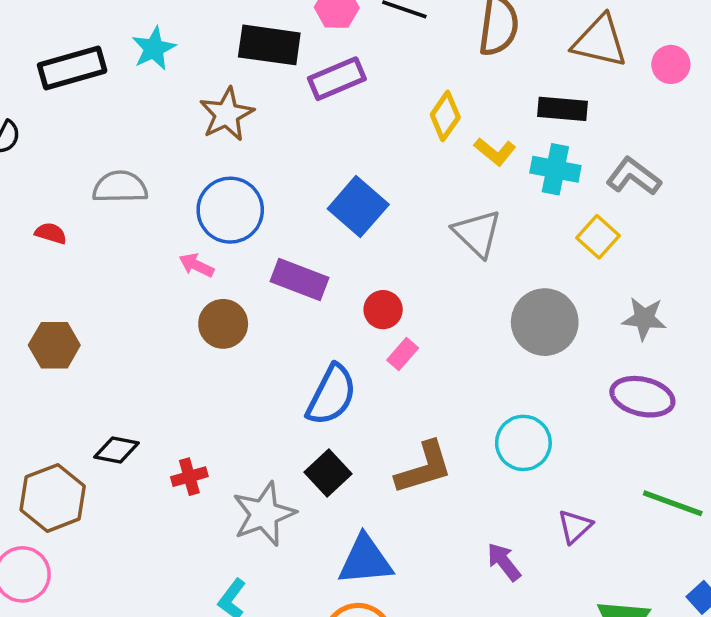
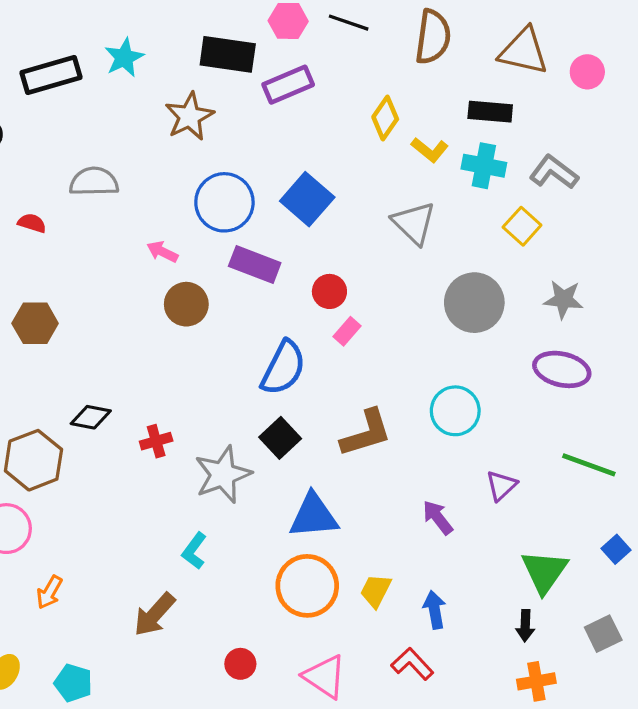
blue circle: (230, 210) -> (224, 202), moved

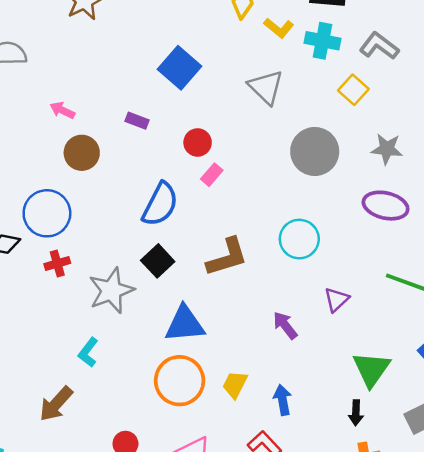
blue circle: (224, 202) -> (47, 213), moved
purple rectangle: (255, 264) -> (137, 121), size x0.6

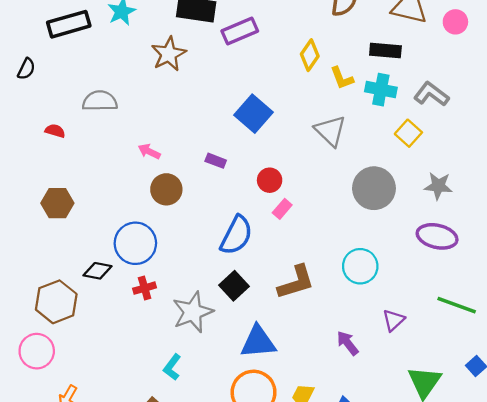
yellow L-shape: (279, 28) -> (342, 78), turned 30

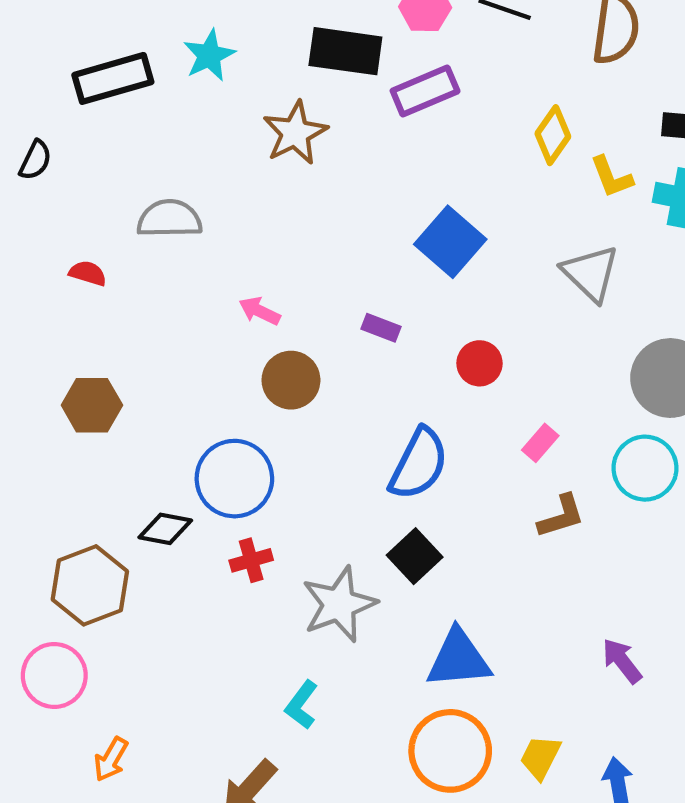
pink rectangle: (282, 209) -> (540, 443), moved
cyan circle: (360, 266) -> (645, 468), moved
brown L-shape: (296, 282) -> (561, 516), moved, size x0.7

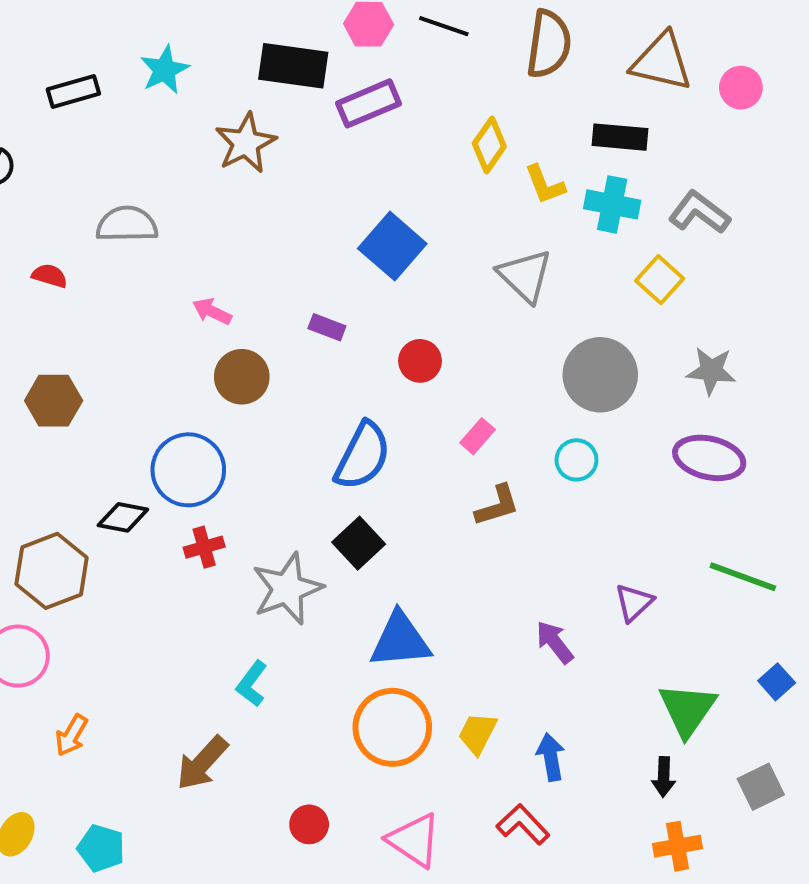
black rectangle: (113, 78) -> (73, 92), size x0.7
cyan circle: (645, 468) -> (576, 460), size x0.7

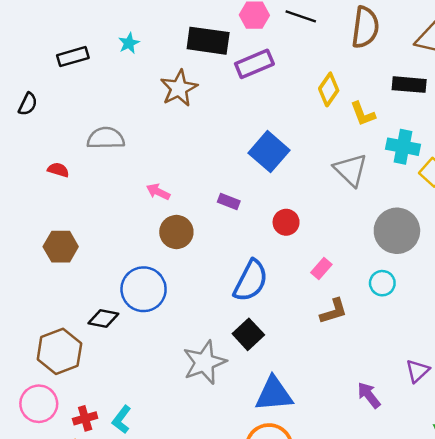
cyan star: (164, 70) -> (129, 43), size x0.7
cyan cross: (612, 204) -> (403, 147), moved
red cross: (204, 547) -> (85, 418), moved
cyan L-shape: (252, 684) -> (122, 420), moved

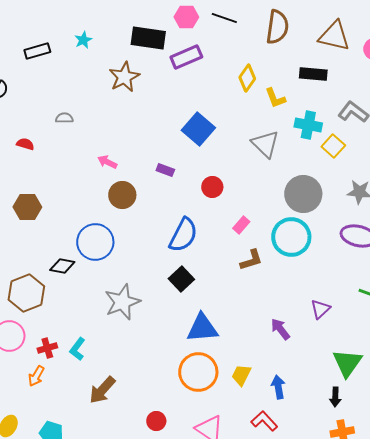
gray semicircle: (106, 138) -> (64, 118), size x0.6
cyan circle: (382, 283) -> (291, 237), size x1.8
gray star: (204, 362) -> (122, 302), moved

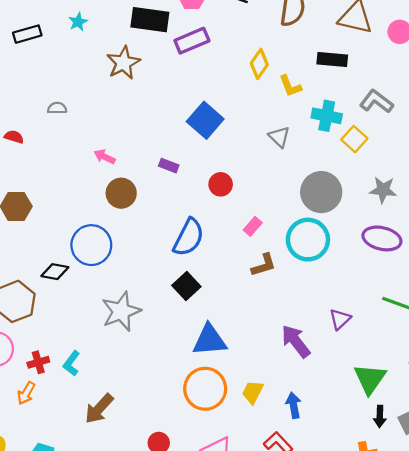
gray triangle: (265, 144) -> (279, 137), size x0.7
purple arrow: (280, 329) -> (296, 341), size x1.4
black arrow: (335, 397) -> (380, 416), moved

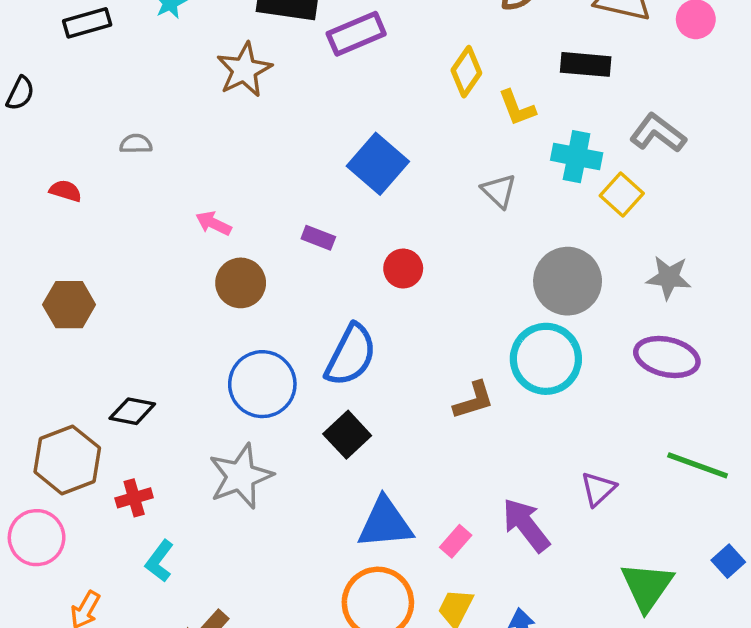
pink rectangle: (253, 226) -> (456, 541), moved
blue circle: (91, 245) -> (262, 384), moved
red cross: (38, 362) -> (134, 498), moved

